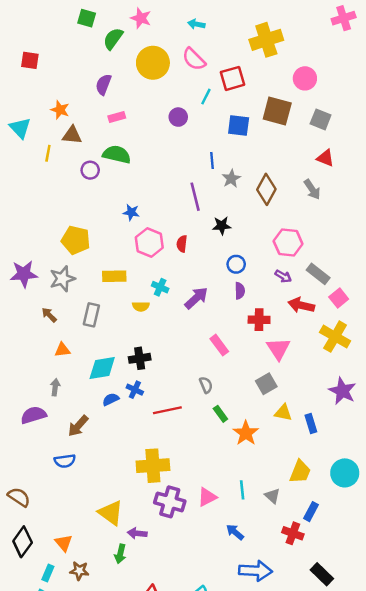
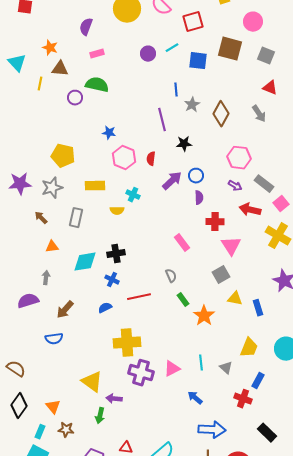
cyan line: (206, 97) -> (172, 48), moved, turned 32
purple arrow: (196, 298) -> (172, 181), moved
blue semicircle: (111, 399) -> (105, 308), moved

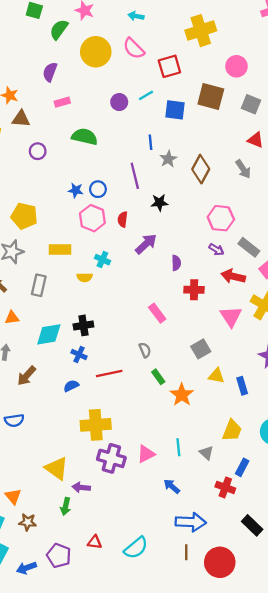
green semicircle: (97, 85) -> (85, 137), moved
blue circle: (196, 176) -> (98, 189), moved
pink triangle: (231, 246) -> (231, 317), moved
brown arrow: (65, 310) -> (26, 376), moved

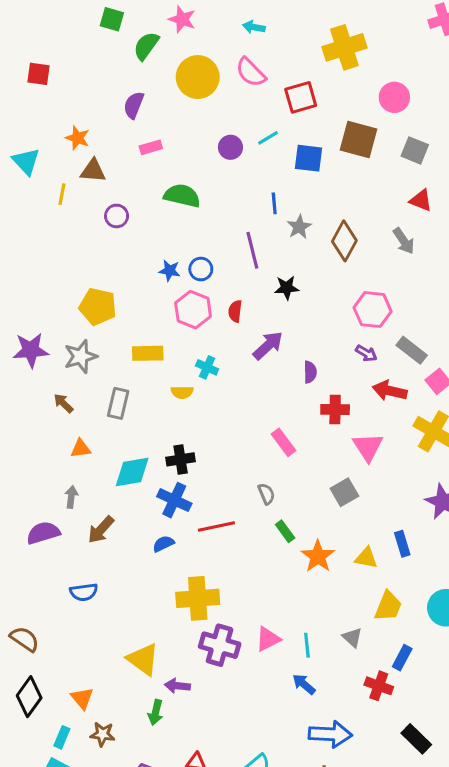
pink triangle: (231, 317) -> (368, 447), moved
blue cross: (79, 355) -> (174, 500), size x1.5
yellow triangle: (216, 376) -> (366, 558), moved
cyan line: (178, 447) -> (307, 645), moved

